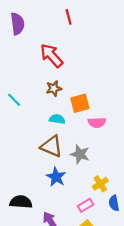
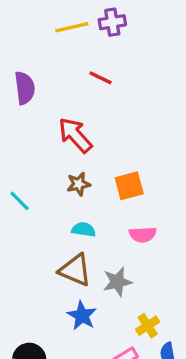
red line: (69, 17) -> (101, 78), turned -49
orange square: (80, 103) -> (129, 186), moved
gray star: (80, 154) -> (117, 282), turned -30

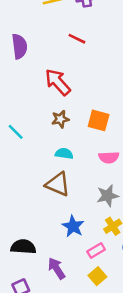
orange square: (129, 186) -> (99, 120), turned 30
gray star: (117, 282) -> (108, 196), moved
blue star: (82, 316) -> (73, 226), moved

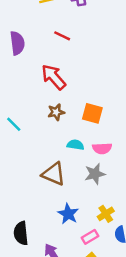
red line: (77, 39) -> (62, 36), moved
cyan semicircle: (64, 154) -> (75, 145), moved
gray star: (108, 196) -> (95, 174), moved
black semicircle: (23, 247) -> (21, 233), turned -100

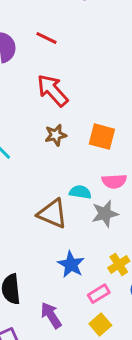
red line: (62, 36) -> (46, 38), moved
cyan semicircle: (75, 145) -> (80, 192), moved

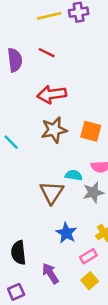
red arrow: (53, 90) -> (52, 94), turned -56
brown star: (56, 135) -> (54, 130), size x1.5
brown triangle: (53, 214) -> (52, 192), turned 40

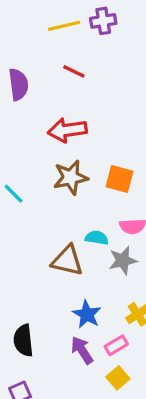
red line: (47, 53) -> (74, 71), moved
brown triangle: (52, 192) -> (67, 261), turned -50
purple arrow: (50, 273) -> (82, 350), moved

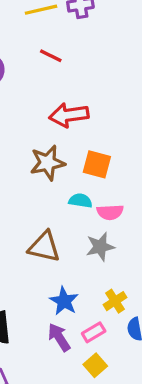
red arrow: (67, 130) -> (69, 115), moved
cyan semicircle: (97, 238) -> (80, 201), moved

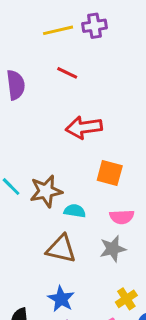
brown star: (48, 163) -> (46, 191), moved
cyan semicircle: (80, 201) -> (75, 211), moved
blue star: (64, 301) -> (61, 299), moved

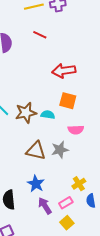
red arrow: (84, 127) -> (64, 71), moved
cyan semicircle: (75, 211) -> (48, 115), moved
gray star: (113, 249) -> (60, 150), moved

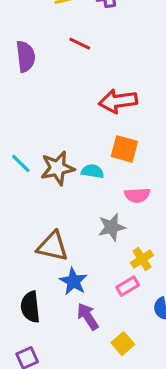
brown triangle: (36, 151) -> (53, 246), moved
yellow cross: (79, 184) -> (142, 259), moved
pink rectangle: (66, 203) -> (128, 286), moved

